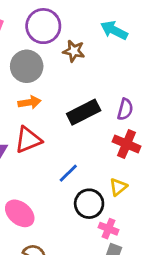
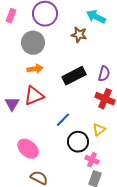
brown star: (74, 51) -> (79, 35), moved

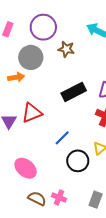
brown star: (79, 35) -> (66, 49), moved
orange arrow: (35, 69) -> (16, 77), moved
pink cross: (92, 160) -> (59, 197), moved

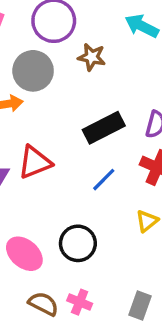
blue line: (62, 138) -> (104, 180), moved
black circle: (78, 161) -> (78, 243), moved

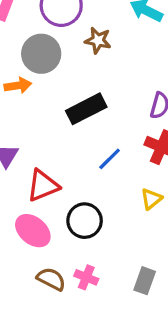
black rectangle: (104, 128) -> (86, 109), moved
red triangle: (35, 162) -> (43, 186), moved

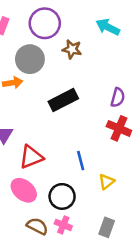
blue line: (110, 159) -> (81, 161), moved, turned -60
yellow triangle: (151, 199) -> (107, 182), moved
black circle: (85, 221) -> (62, 196), moved

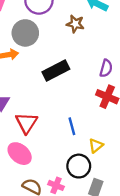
brown star: (72, 49) -> (75, 24), moved
red triangle: (31, 157) -> (26, 123), turned -35
black circle: (62, 196) -> (79, 166), moved

